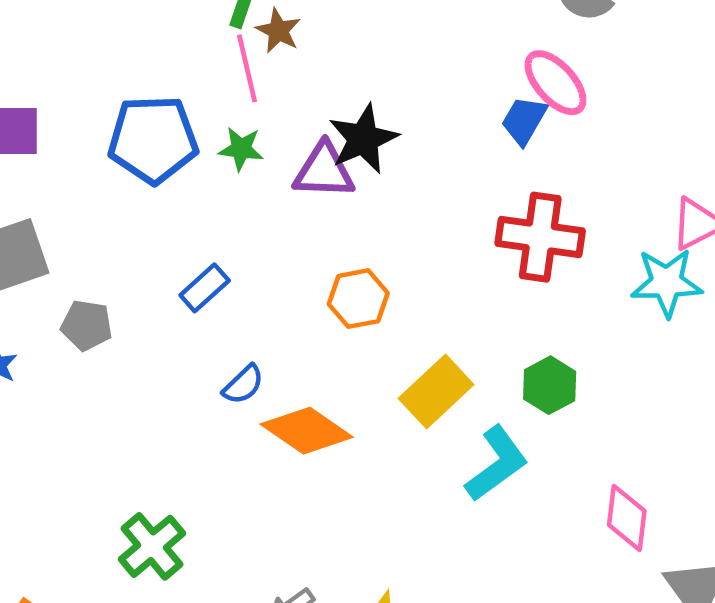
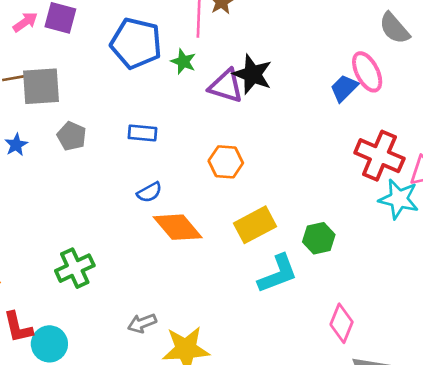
black star: (363, 139) -> (252, 74), turned 30
red cross: (540, 237) -> (379, 156), moved
blue rectangle: (205, 288) -> (142, 133), turned 32

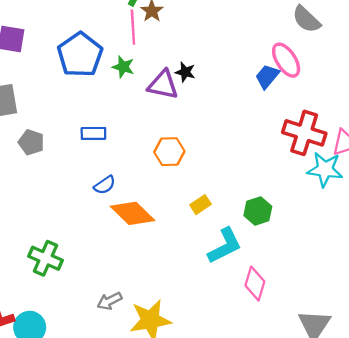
blue pentagon: (136, 43) -> (80, 55), turned 30
black star: (252, 74) -> (185, 72), size x0.6
yellow rectangle: (255, 225) -> (201, 205), size x0.6
green cross: (75, 268) -> (45, 258), turned -36
pink diamond: (342, 323) -> (255, 284), moved

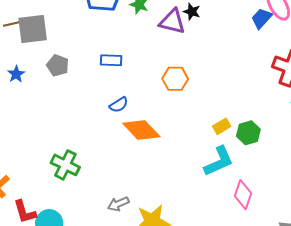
yellow rectangle: (201, 205) -> (222, 126), moved

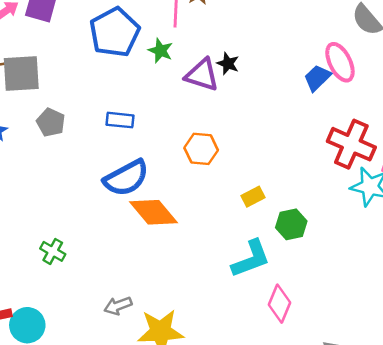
blue semicircle: (119, 105) -> (126, 178), size x1.8
yellow rectangle: (222, 126) -> (253, 197), moved
green cross: (65, 165) -> (53, 251), size x0.7

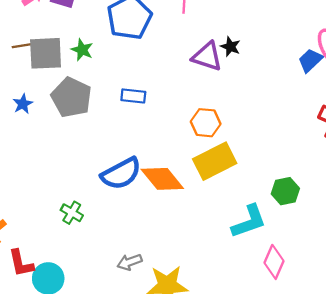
green star: (161, 51) -> (82, 50), moved
gray pentagon: (51, 122) -> (71, 97), size x1.6
blue semicircle: (126, 178) -> (121, 174), moved
yellow rectangle: (253, 197) -> (215, 161), moved, size x2.0

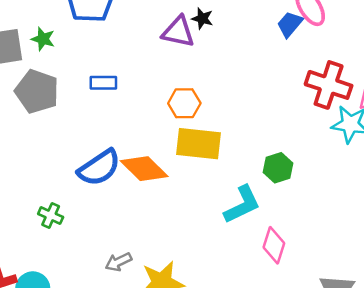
yellow rectangle: (215, 161) -> (198, 144), turned 39

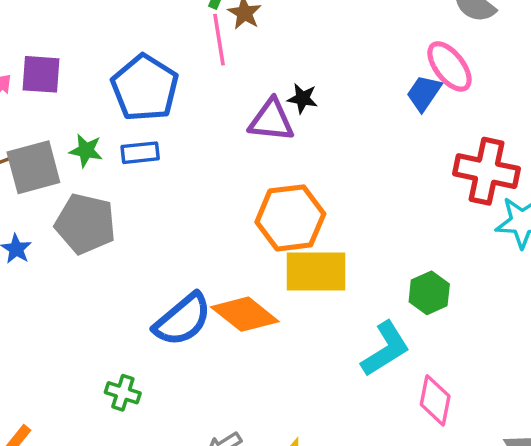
blue rectangle: (103, 83) -> (140, 153), moved
orange hexagon: (184, 103) -> (290, 218), size x1.5

